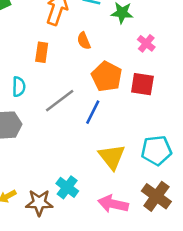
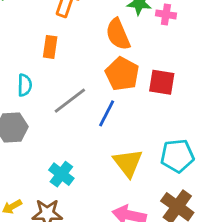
orange semicircle: (84, 41) -> (118, 34), moved, size x1.6
pink cross: (146, 43) -> (166, 14), moved, turned -30
cyan cross: (67, 187) -> (61, 174), moved

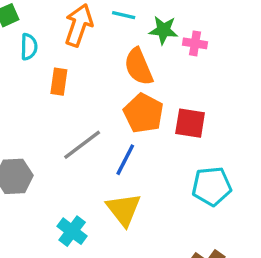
cyan semicircle: (25, 85) -> (29, 47), moved
cyan pentagon: (177, 156) -> (212, 186), moved
yellow triangle: (128, 163) -> (124, 210), moved

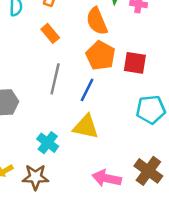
orange rectangle: (59, 82) -> (50, 33), moved, turned -48
gray line: (82, 145) -> (55, 79), turned -40
yellow triangle: (124, 210) -> (86, 127), turned -40

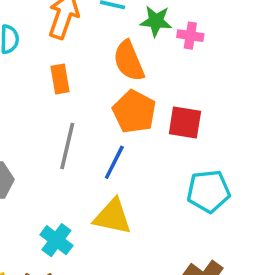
orange rectangle: (50, 33) -> (60, 79), turned 30

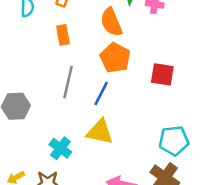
red square: (185, 122) -> (162, 74), moved
cyan pentagon: (208, 191) -> (174, 141), moved

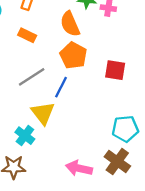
orange rectangle: (63, 35) -> (27, 35), turned -54
gray line: (68, 82) -> (32, 77), turned 44
yellow triangle: (100, 132) -> (43, 113), moved, turned 40

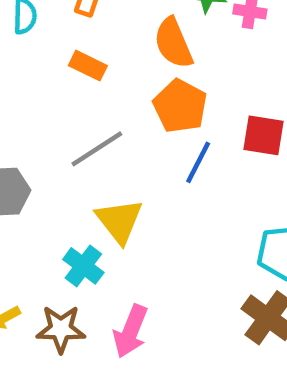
blue line: (61, 87) -> (198, 162), moved
pink arrow: (79, 168) -> (131, 331), moved, turned -80

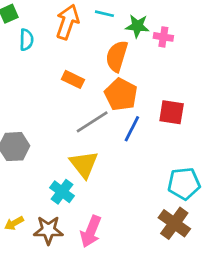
orange semicircle: (173, 43) -> (117, 56), turned 40
orange rectangle: (88, 66) -> (73, 79), moved
gray line: (97, 149) -> (92, 122), moved

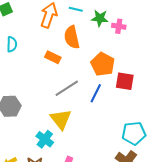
cyan semicircle: (26, 40) -> (12, 44), moved
orange semicircle: (117, 56) -> (72, 37), moved, turned -30
orange pentagon: (121, 95) -> (103, 64), moved

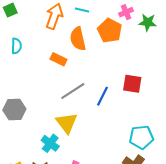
green star: (100, 18) -> (148, 22), moved
pink cross: (119, 26) -> (126, 12), moved, turned -32
orange pentagon: (103, 64) -> (110, 31), moved

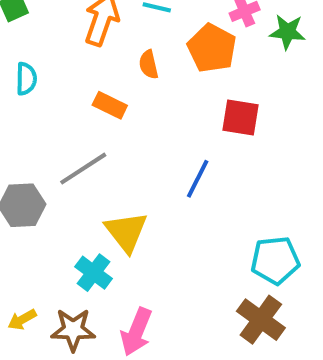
orange semicircle: (78, 39) -> (149, 64), size x0.6
red square: (132, 84) -> (240, 118), moved
gray line: (73, 91) -> (83, 169), moved

